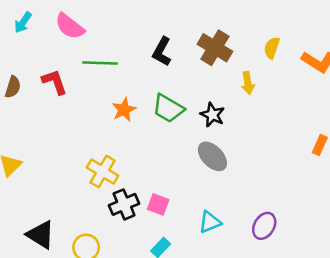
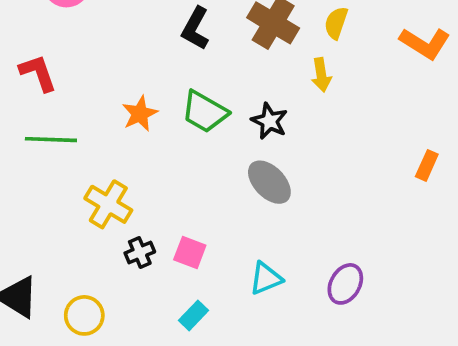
yellow semicircle: (272, 48) -> (336, 23), moved
green line: (100, 63) -> (51, 140), moved
black cross: (124, 204) -> (140, 252), size x0.7

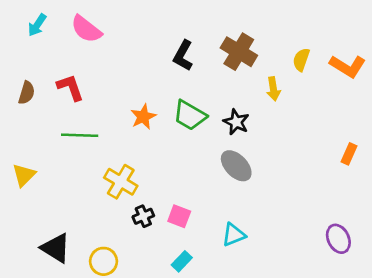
yellow semicircle: (336, 23) -> (301, 60), moved
purple ellipse: (345, 284) -> (338, 239), moved, turned -56

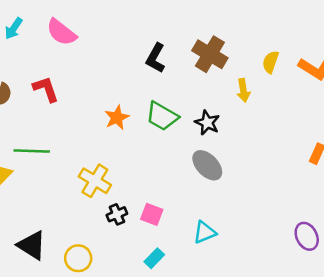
green line: (80, 135) -> (32, 151), moved

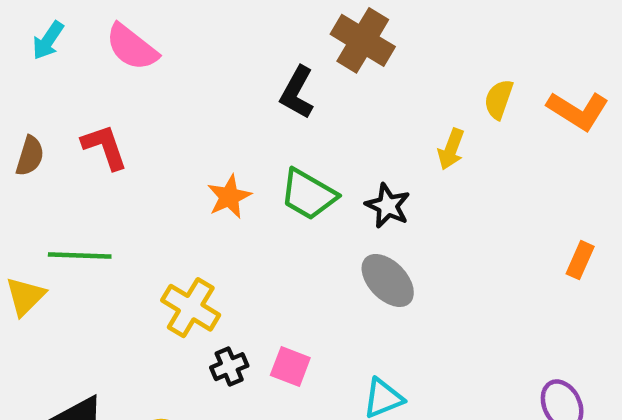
brown cross: (210, 54) -> (363, 40), moved
yellow arrow: (243, 90) -> (451, 149), turned 30

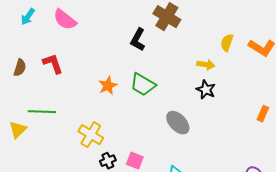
yellow arrow: (451, 149) -> (206, 65), turned -102
black star: (388, 206) -> (206, 90), moved

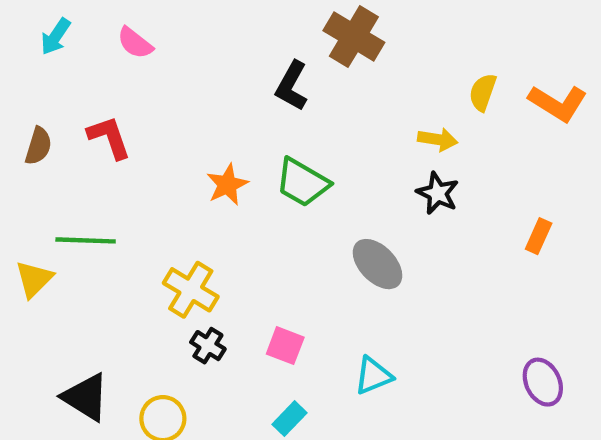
pink semicircle: (65, 20) -> (135, 43), size x0.7
orange rectangle: (263, 114) -> (539, 236), moved
black cross: (108, 161) -> (208, 346), moved, turned -35

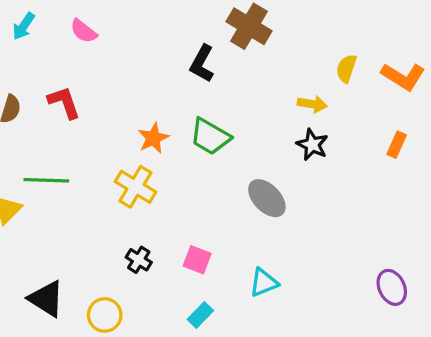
orange rectangle: (539, 236) -> (397, 145), moved
yellow cross: (191, 290) -> (135, 187), moved

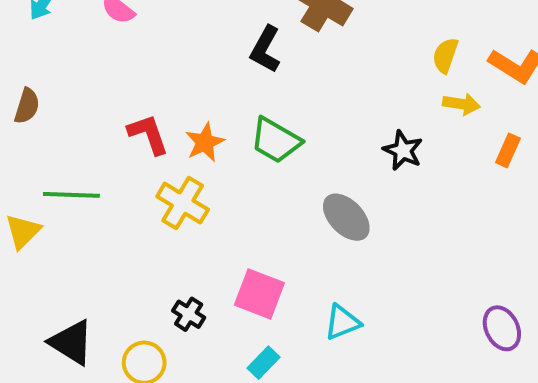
red L-shape: (64, 102) -> (148, 134), moved
yellow arrow: (312, 104) -> (461, 104), moved
black cross: (139, 260) -> (189, 314), moved
pink square: (197, 260) -> (259, 294), size x1.4

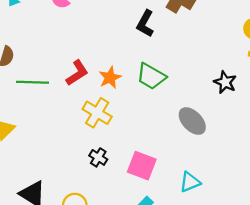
red L-shape: (148, 134) -> (77, 73), turned 76
green line: (71, 195) -> (33, 82), moved
black cross: (189, 314) -> (98, 157), moved

